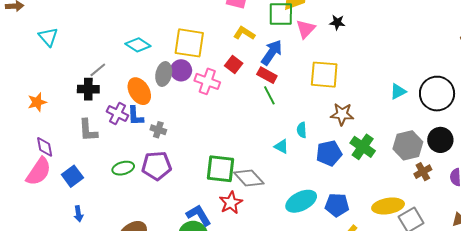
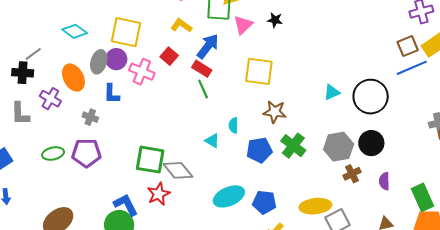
blue L-shape: (135, 116) -> (112, 94), moved

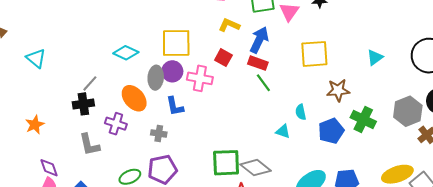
cyan triangle: (332, 92) -> (375, 58), moved

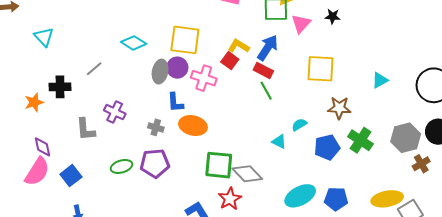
yellow L-shape: (229, 25) -> (239, 46), moved
orange ellipse: (134, 98) -> (193, 126), moved, turned -44
black cross: (83, 104) -> (60, 87), moved
cyan semicircle: (301, 112) -> (299, 125), turned 63

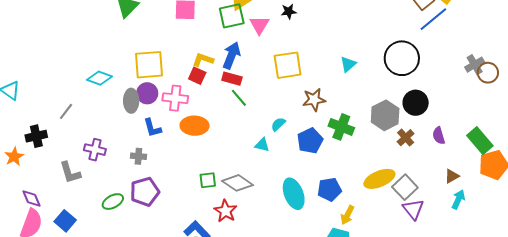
orange ellipse: (193, 126) -> (195, 126), moved
green square: (219, 165) -> (208, 180), size x0.6
cyan ellipse: (300, 196) -> (294, 194), turned -72

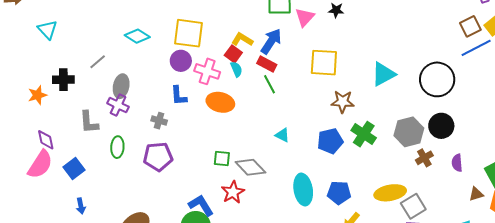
cyan triangle: (348, 64) -> (383, 74), size x1.5
gray ellipse: (131, 101) -> (121, 86), moved
cyan semicircle: (278, 124) -> (236, 69), moved, turned 98
brown triangle: (452, 176) -> (476, 194), moved
green ellipse: (113, 202) -> (117, 147), moved, turned -70

